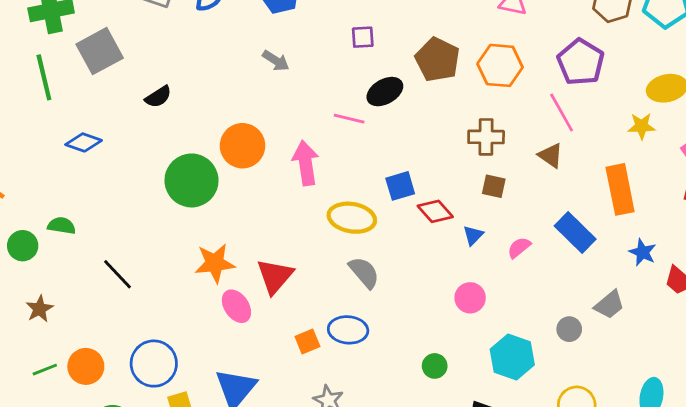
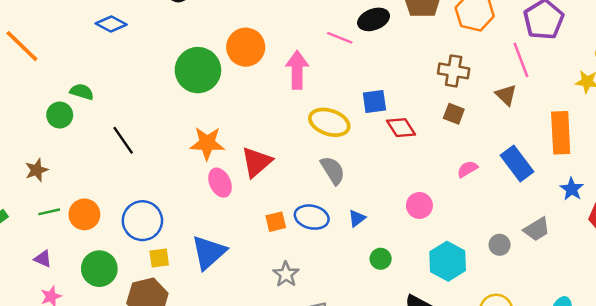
blue triangle: (473, 235) -> (357, 218), moved
green circle: (23, 246) -> (60, 115), moved
brown star: (39, 309) -> (37, 170), moved

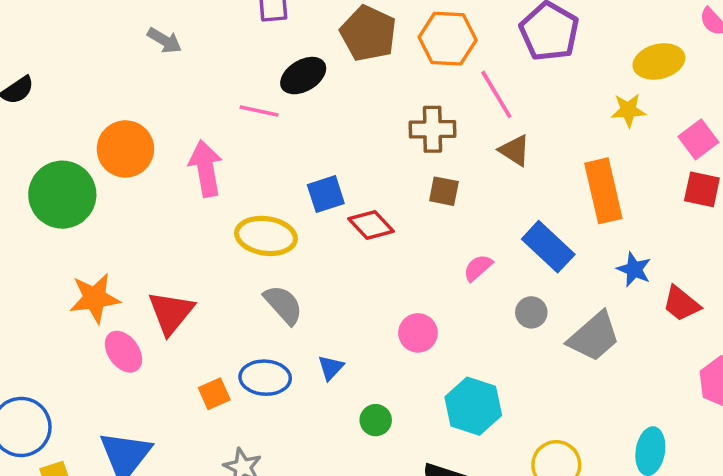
pink line: (521, 60) -> (496, 94), moved
gray trapezoid: (537, 229) -> (594, 337), size x1.4
gray circle: (500, 245) -> (531, 312), moved

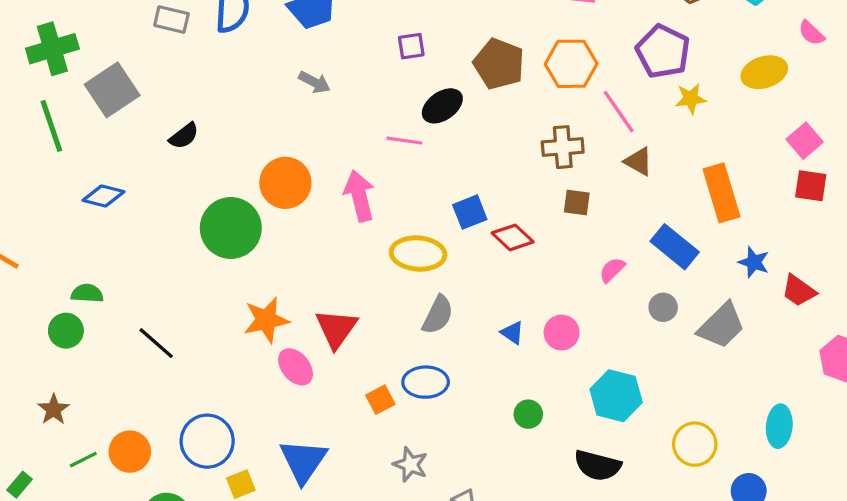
yellow star: (628, 110) -> (691, 99), moved
gray semicircle: (283, 305) -> (438, 315), turned 72
blue triangle: (331, 368) -> (512, 333), moved, turned -35

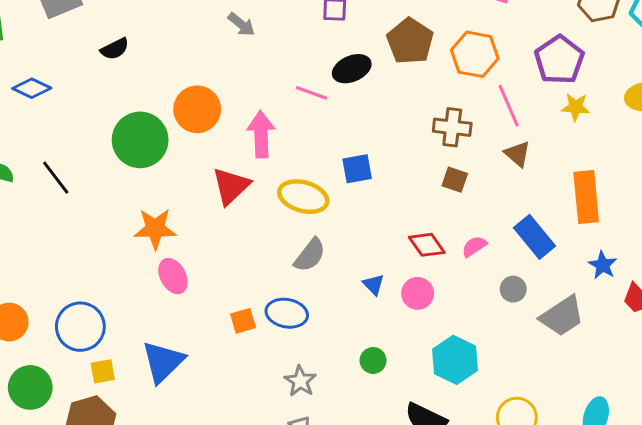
red diamond: (513, 237) -> (427, 245), moved
red triangle: (336, 329) -> (231, 186), moved
black line: (156, 343) -> (56, 178), moved
gray star: (410, 465) -> (300, 381), moved

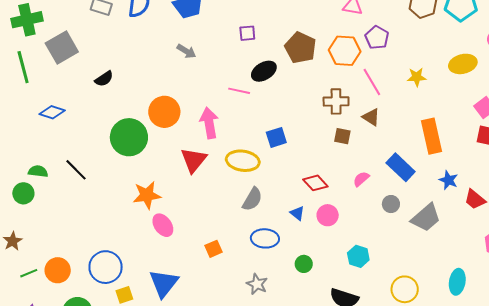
purple pentagon: (559, 60) -> (377, 38), moved, size x0.7
brown triangle: (517, 154) -> (371, 117), moved
red diamond: (427, 245) -> (315, 183), moved
blue ellipse: (287, 313) -> (265, 238), moved
cyan hexagon: (455, 360) -> (358, 256), size x0.7

